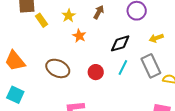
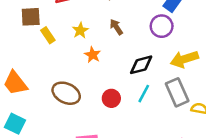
brown arrow: (99, 12) -> (116, 27), turned -64
yellow arrow: (156, 38) -> (184, 59), size x1.6

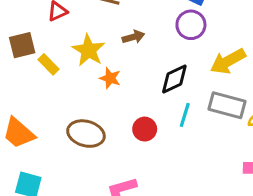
brown arrow: (116, 27) -> (133, 37), turned 119
yellow star: (80, 30) -> (89, 50), size x1.5
gray rectangle: (177, 92) -> (227, 105), turned -40

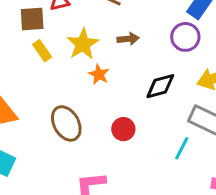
brown square: (22, 45) -> (32, 19), moved
cyan line: (185, 115) -> (182, 148), moved
brown ellipse: (86, 134) -> (66, 123), turned 36

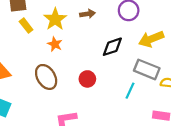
orange star: (99, 74) -> (55, 44), moved

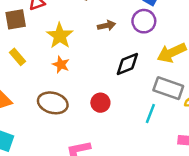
brown arrow: (87, 14) -> (107, 26), moved
yellow rectangle: (26, 26) -> (18, 57), moved
brown ellipse: (46, 77) -> (53, 103), turned -40

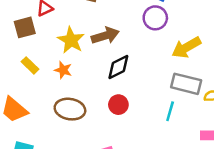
brown arrow: (107, 26) -> (105, 36), moved, size x1.5
black diamond: (127, 64) -> (118, 67), moved
orange star: (61, 65) -> (63, 70), moved

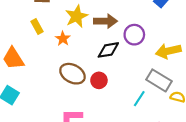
purple circle: (155, 18) -> (134, 35), moved
brown ellipse: (70, 109) -> (72, 74), moved

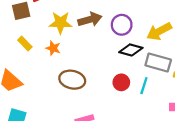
yellow star: (77, 16) -> (61, 23), turned -30
black diamond: (108, 50) -> (131, 50), moved, turned 40
red circle: (99, 80) -> (121, 82), moved

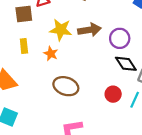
yellow rectangle: (25, 43) -> (24, 46), turned 32
black diamond: (131, 50) -> (126, 64), turned 35

